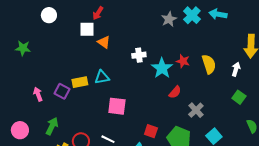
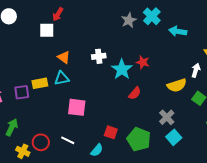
cyan arrow: (218, 14) -> (178, 31), moved
orange triangle: (104, 42) -> (64, 57), moved
yellow semicircle: (209, 64) -> (177, 85), moved, turned 90
purple square: (62, 91) -> (22, 92), turned -35
gray cross: (196, 110) -> (167, 117), moved

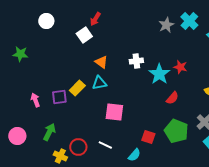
white square: (47, 30) -> (84, 35), turned -35
yellow rectangle: (40, 83) -> (77, 88), turned -35
green pentagon: (139, 139) -> (176, 131), moved

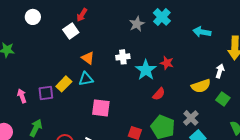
cyan cross: (189, 21) -> (162, 17), moved
gray star: (166, 25) -> (137, 24), moved

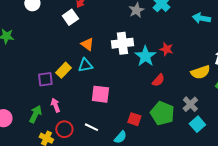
white cross: (123, 57) -> (122, 43), size x1.5
pink arrow: (22, 96) -> (55, 105), moved

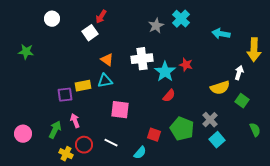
yellow rectangle: (63, 70) -> (83, 86), turned 35
red semicircle: (158, 80) -> (169, 96), moved

